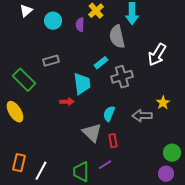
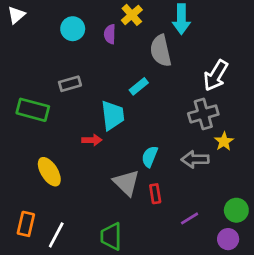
white triangle: (26, 11) -> (16, 15), moved
gray cross: (122, 77) -> (203, 114), moved
green rectangle: (24, 80) -> (33, 110), turned -30
yellow ellipse: (15, 112) -> (49, 172), moved
purple line: (105, 165) -> (190, 218), moved

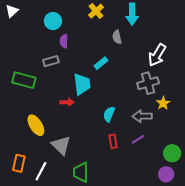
purple semicircle: (110, 34) -> (64, 41), moved
gray semicircle: (161, 51) -> (117, 37), size x0.6
gray triangle: (126, 183) -> (61, 145), moved
purple line: (190, 218) -> (138, 139), moved

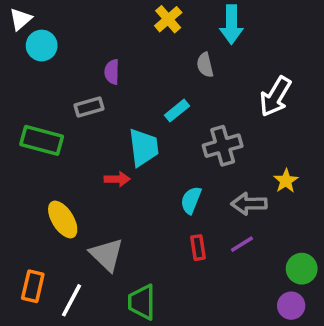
cyan circle: (53, 21) -> (42, 46), moved
gray cross: (148, 83) -> (223, 146), moved

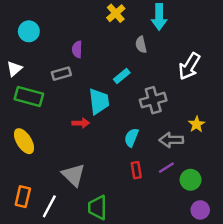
white triangle: (21, 19) -> (14, 69), moved
yellow ellipse: (63, 219) -> (24, 141), moved
green circle: (302, 269) -> (191, 180), moved

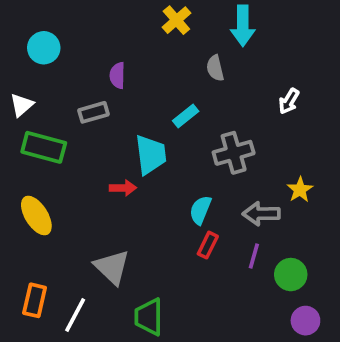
white arrow: (189, 66) -> (289, 101), size x0.6
purple line: (166, 168) -> (254, 256), turned -42
red rectangle: (136, 170) -> (208, 245), moved, turned 35

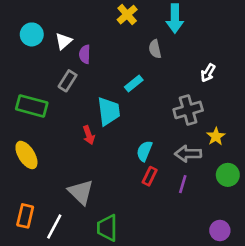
white triangle: (22, 105) -> (64, 41), moved
gray rectangle: (94, 112) -> (68, 81), turned -42
gray cross: (234, 153) -> (188, 110), moved
red arrow: (123, 188) -> (89, 135), turned 72
green circle: (291, 275) -> (228, 175), moved

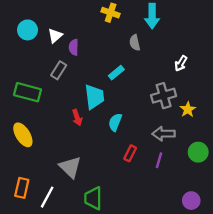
yellow cross: (127, 15) -> (111, 13), turned -30
yellow star: (216, 136) -> (188, 109), moved
cyan semicircle: (144, 151) -> (115, 122), moved

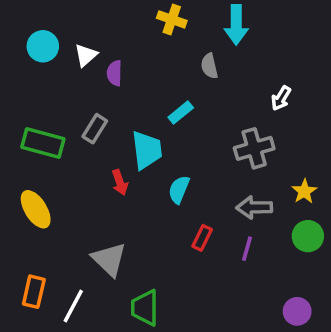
gray rectangle: (59, 70) -> (95, 129), moved
yellow star: (188, 109) -> (304, 191), moved

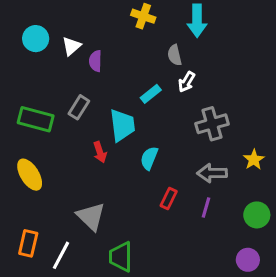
white arrow: (281, 98) -> (187, 82), moved
green circle: (308, 236) -> (257, 215), moved

